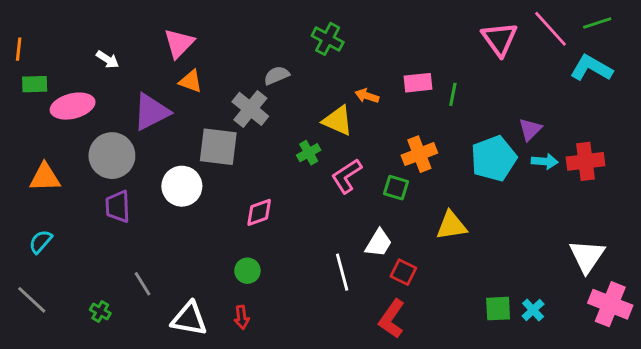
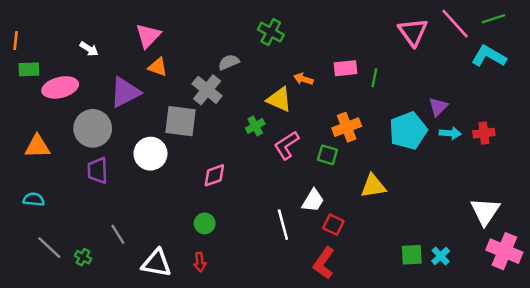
red cross: (586, 161) -> (484, 133), size x0.7
cyan semicircle: (41, 242) -> (34, 199), turned 55
gray line: (32, 300) -> (49, 248), moved

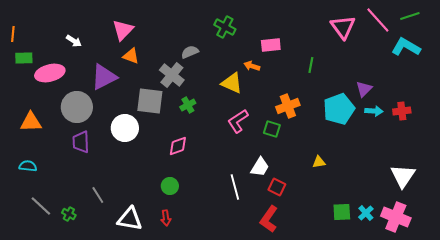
pink rectangle: (345, 68) -> (271, 45), moved
green cross: (255, 126) -> (188, 105), moved
yellow triangle: (373, 186) -> (319, 162), moved, size x0.6
pink cross: (504, 251) -> (396, 217), moved

